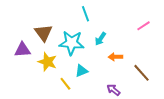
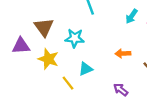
cyan arrow: (100, 39) -> (132, 16), moved
cyan star: (71, 43) -> (75, 38), size x0.7

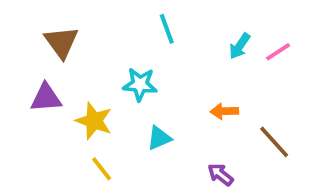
brown triangle: (44, 27) -> (61, 42), moved
yellow line: (68, 83) -> (102, 169), moved

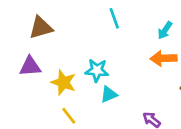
brown triangle: (61, 42) -> (41, 28), turned 50
cyan star: (140, 84) -> (97, 70), moved
orange arrow: (224, 111) -> (164, 58), moved, size x1.4

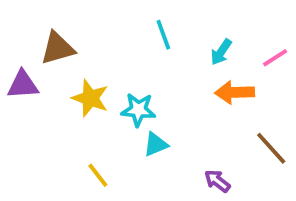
cyan arrow: (165, 30) -> (221, 52), moved
purple triangle: (30, 66) -> (23, 85), moved
yellow star: (63, 82) -> (90, 98), moved

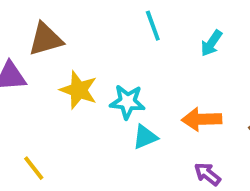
orange arrow: (235, 92) -> (202, 119), moved
yellow line: (98, 175) -> (34, 168), moved

